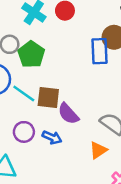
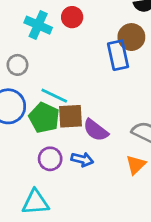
green pentagon: (31, 54) -> (44, 118), moved
cyan line: (24, 94) -> (54, 96), moved

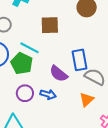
blue rectangle: (118, 55) -> (80, 60), moved
brown square: (70, 116) -> (50, 25), moved

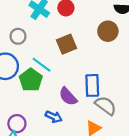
brown square: (50, 25) -> (66, 44), turned -30
purple circle: (25, 93) -> (17, 124), moved

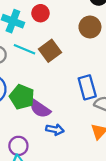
cyan line: (42, 65) -> (24, 49), moved
purple semicircle: (68, 96) -> (40, 109), moved

